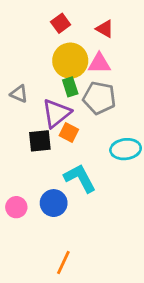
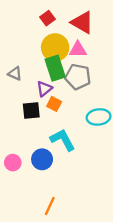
red triangle: (105, 29) -> (82, 22), size x1.6
green rectangle: (70, 87) -> (55, 68), size x1.6
purple triangle: (56, 113) -> (44, 89), size x0.7

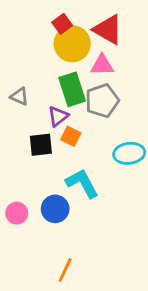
yellow circle: (55, 47) -> (72, 44), moved
gray pentagon: (78, 77) -> (102, 101), turned -30

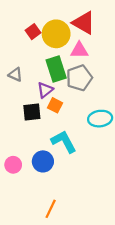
red square: (62, 24) -> (33, 32), moved

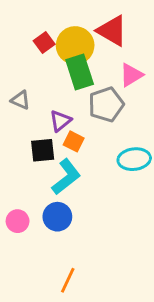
pink triangle: (79, 50) -> (131, 75), moved, turned -30
green rectangle: (56, 69) -> (80, 72), moved
cyan L-shape: (64, 142) -> (66, 177), moved, turned 80

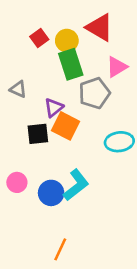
yellow circle: (75, 45) -> (67, 41), size x0.7
orange square: (74, 141) -> (66, 126), size x1.5
cyan L-shape: (66, 177) -> (76, 185), moved
pink circle: (18, 221) -> (17, 182), moved

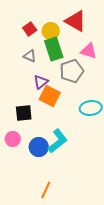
pink triangle: (117, 67) -> (89, 51), turned 48
gray triangle: (18, 89) -> (30, 56), moved
black square: (38, 134) -> (24, 113), moved

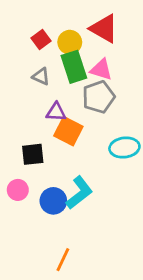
pink triangle: (89, 51) -> (101, 70), moved
purple triangle: (41, 82) -> (56, 112), turned 42

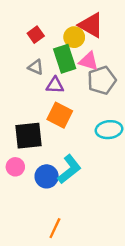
yellow circle: (70, 42) -> (74, 37), moved
gray pentagon: (98, 97) -> (102, 80), moved
purple triangle: (56, 112) -> (55, 85), moved
black square: (33, 154) -> (29, 136), size x1.4

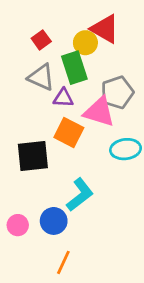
pink triangle: (89, 61) -> (99, 112), moved, size x1.4
gray triangle: (36, 67) -> (41, 77), size x1.5
pink circle: (15, 167) -> (18, 225), moved
blue circle: (47, 176) -> (54, 221), moved

